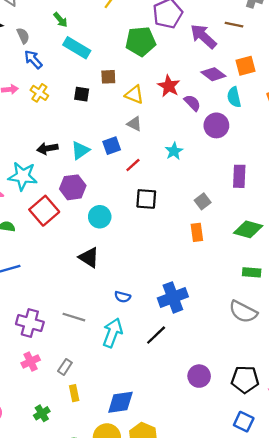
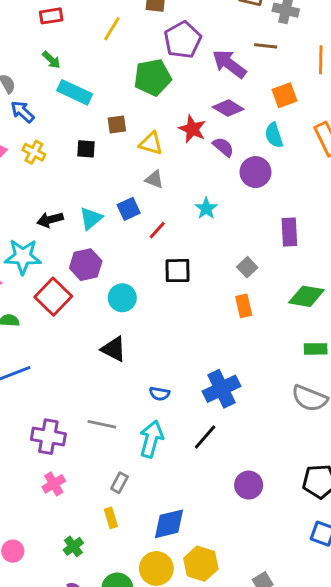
purple diamond: (213, 74) -> (228, 108), moved
gray rectangle: (65, 367) -> (119, 483), moved
purple circle: (199, 376) -> (249, 485), moved

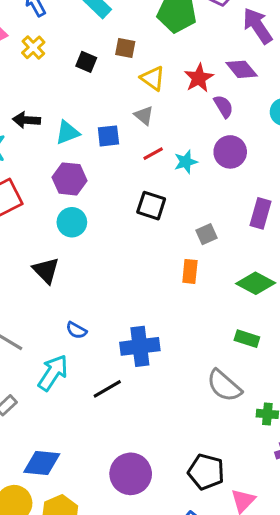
purple circle: (255, 172) -> (230, 152), moved
red line: (157, 230) -> (153, 154), moved
purple hexagon: (86, 265) -> (69, 179), moved
black square: (178, 271) -> (151, 206), moved
purple circle: (249, 485) -> (131, 474), moved, size x1.4

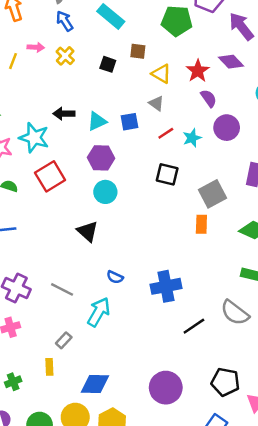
purple semicircle: (223, 106) -> (209, 98), moved
gray square: (207, 234) -> (212, 194), size x1.6
black line: (107, 389) -> (194, 326), moved

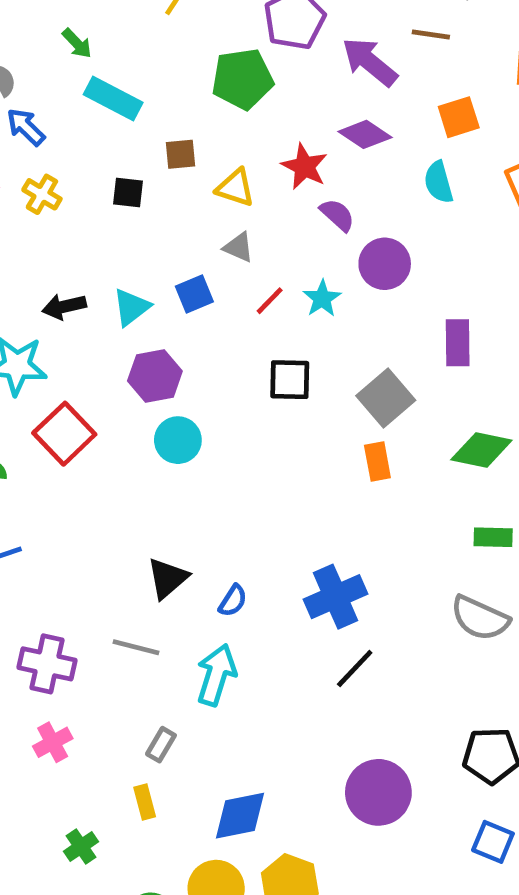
black triangle: (88, 231) -> (168, 578), moved, turned 50
blue semicircle: (115, 277) -> (233, 601), turned -70
black line: (194, 326) -> (355, 668), moved

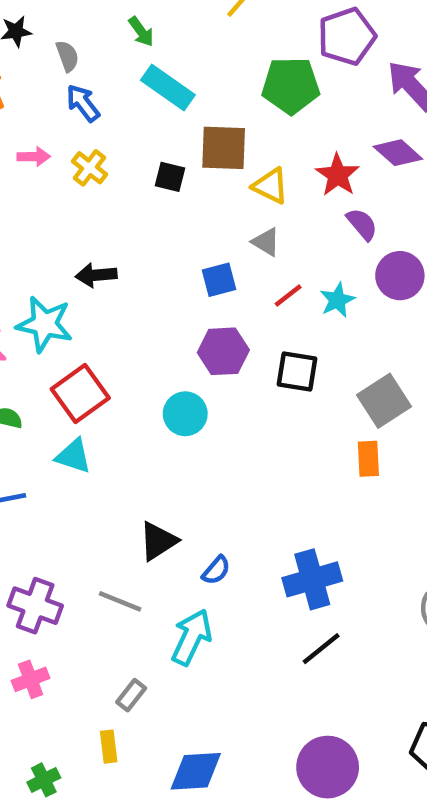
brown square: (181, 154) -> (224, 148), size x1.6
cyan triangle: (131, 307) -> (73, 456), moved, turned 48
purple hexagon: (155, 376) -> (223, 351), moved

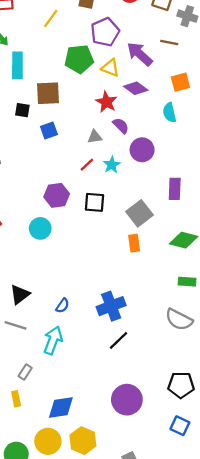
cyan rectangle: (168, 88) -> (17, 65), turned 60
yellow triangle: (270, 186) -> (110, 68), moved
gray triangle: (266, 242) -> (95, 137), moved, turned -35
blue square: (219, 280) -> (49, 131), moved
black triangle: (158, 541) -> (20, 295), moved

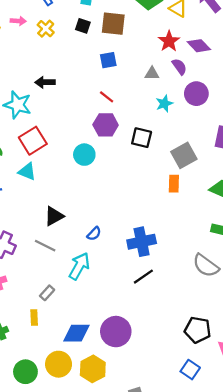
purple diamond: (136, 88) -> (199, 46), moved
black square: (22, 110) -> (83, 26), moved
red line: (87, 165) -> (107, 97), moved, turned 72
purple circle: (127, 400) -> (116, 332), moved

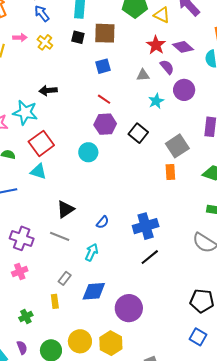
black square: (142, 138) -> (138, 133), turned 30
cyan arrow: (79, 266) -> (92, 252), size x0.7
blue diamond: (77, 333) -> (94, 291), moved

